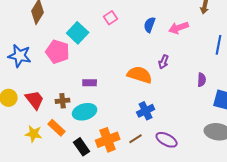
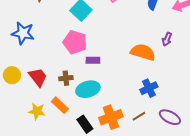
pink pentagon: (58, 52) -> (75, 42), moved

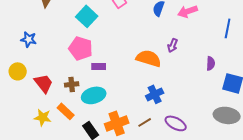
blue star: (23, 33) -> (29, 39), size x0.7
yellow circle: (12, 75) -> (18, 71), moved

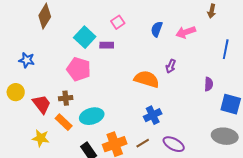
purple rectangle: (99, 66) -> (107, 45), moved
brown cross: (72, 84) -> (66, 98), moved
orange rectangle: (66, 111) -> (64, 122), moved

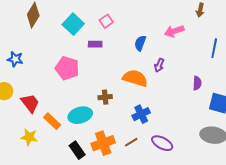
blue semicircle: (157, 29) -> (140, 43), moved
cyan square: (85, 37) -> (73, 24), moved
brown cross: (66, 98) -> (105, 97), moved

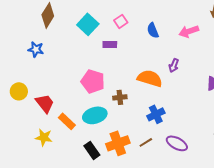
blue semicircle: (140, 43) -> (153, 30), moved, turned -42
blue star: (15, 59) -> (36, 49), moved
pink pentagon: (67, 68) -> (93, 81), moved

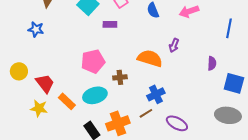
pink pentagon: (93, 81) -> (93, 61), turned -30
yellow star: (44, 137) -> (39, 108), moved
brown line: (146, 142) -> (146, 113), moved

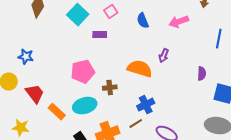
blue star: (36, 29) -> (26, 57), moved
yellow star: (39, 108) -> (21, 128), moved

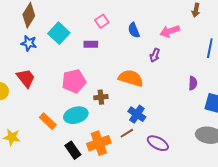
cyan square: (78, 15) -> (59, 33), moved
purple arrow: (164, 56) -> (155, 55), moved
blue star: (26, 57) -> (29, 43), moved
red trapezoid: (35, 94) -> (26, 78), moved
blue cross: (146, 105) -> (137, 114), turned -30

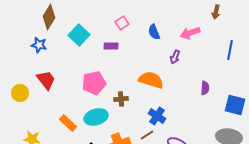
blue star: (29, 43) -> (39, 45), moved
purple semicircle: (193, 83) -> (205, 88), moved

